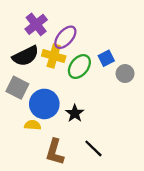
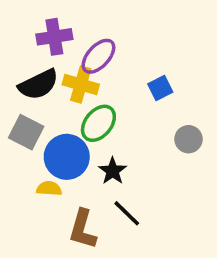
purple cross: (36, 24) -> (54, 37), turned 30
green ellipse: (79, 67) -> (98, 123), moved
gray circle: (125, 74) -> (188, 139), moved
black line: (93, 148) -> (127, 213), moved

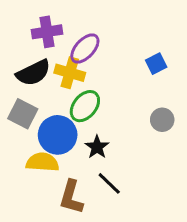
blue square: (160, 88) -> (156, 64), moved
yellow semicircle: (49, 189) -> (42, 162), size x1.5

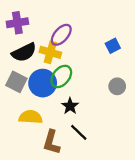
purple cross: (47, 32) -> (17, 23), moved
blue circle: (58, 135) -> (43, 83), moved

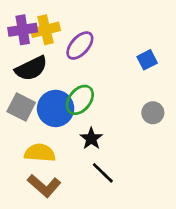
yellow cross: (50, 52) -> (46, 30), moved, turned -30
brown L-shape: (51, 142) -> (44, 186), moved, turned -65

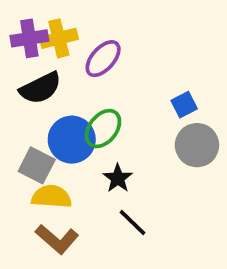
blue square: (147, 60) -> (184, 105), moved
gray square: (21, 107) -> (37, 165), moved
gray circle: (153, 113) -> (197, 145), size x1.5

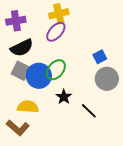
yellow cross: (59, 38) -> (59, 14), moved
gray square: (37, 165) -> (21, 71), moved
black line: (133, 222) -> (89, 111), moved
brown L-shape: (57, 239) -> (18, 128), moved

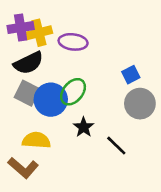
yellow cross: (59, 14) -> (39, 33), moved
purple ellipse: (56, 32) -> (73, 42), turned 55

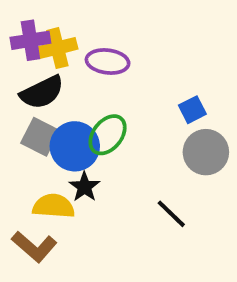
black star: (84, 127) -> (84, 187), moved

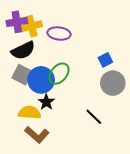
brown L-shape: (34, 247) -> (37, 135), moved

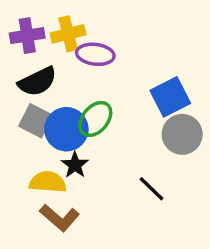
yellow cross: (32, 26) -> (68, 34), moved
blue square: (105, 60) -> (170, 97), size x1.6

